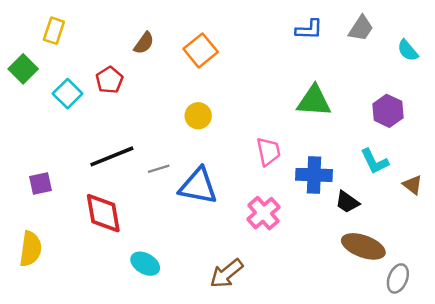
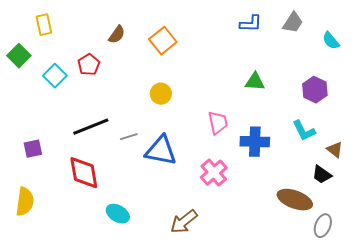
yellow rectangle: (54, 31) -> (44, 25), turned -30
green triangle: (314, 101) -> (255, 82), size x0.7
black trapezoid: (347, 202) -> (322, 175), moved

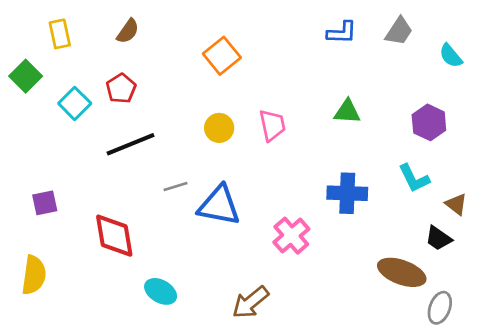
brown semicircle: (117, 35) -> (128, 31), moved
pink trapezoid: (218, 123) -> (272, 125), moved
black line: (91, 127) -> (131, 144), moved

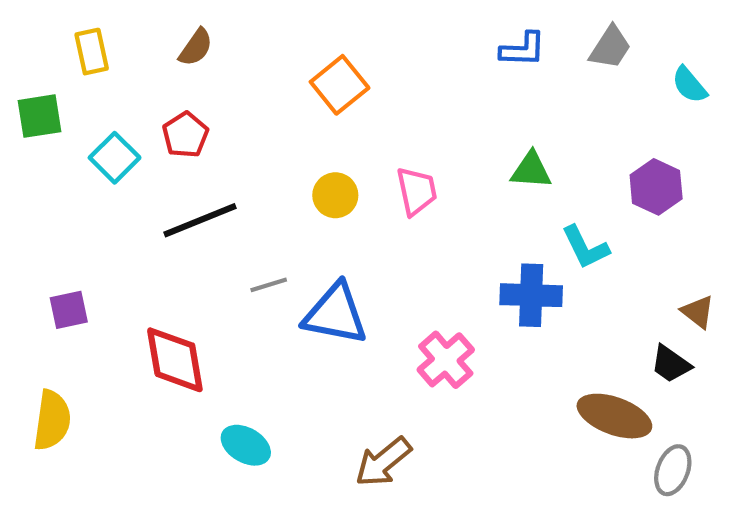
green square: (26, 76) -> (40, 116), turned 36
cyan L-shape: (414, 178) -> (585, 247), moved

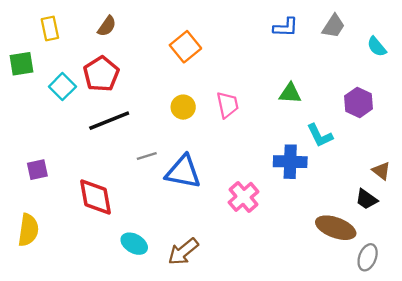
red pentagon: (185, 135) -> (101, 74), size x1.4
brown arrow: (383, 462) -> (183, 252), moved

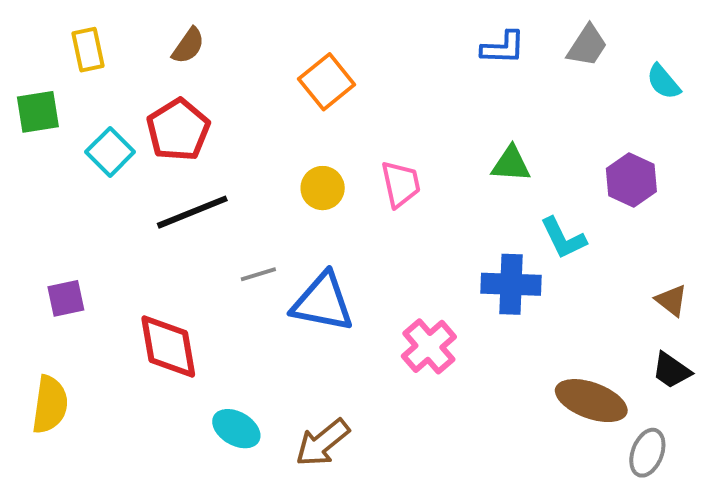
black trapezoid: (366, 199) -> (671, 370), moved

